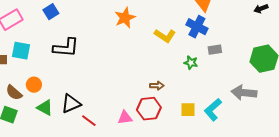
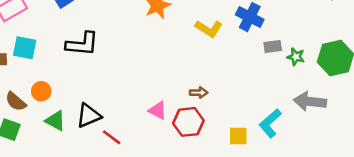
green star: (191, 63) -> (296, 57), moved
yellow square: (188, 110) -> (238, 136), moved
pink triangle: (125, 118) -> (158, 110), moved, turned 35

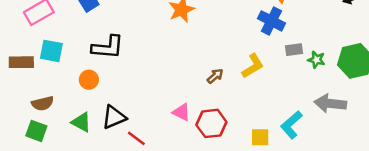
yellow L-shape: (209, 29) -> (253, 66), moved, turned -64
orange circle: (41, 91) -> (89, 80), moved
brown arrow: (199, 93) -> (215, 76), moved, turned -42
brown semicircle: (16, 101) -> (43, 103), turned -55

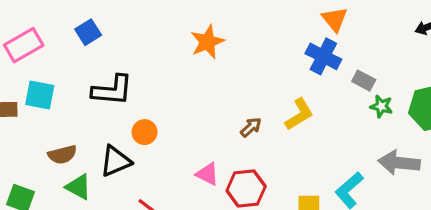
gray rectangle: (294, 50) -> (364, 81), moved, turned 36
orange circle: (89, 80) -> (145, 132), moved
brown semicircle: (43, 103) -> (62, 155), moved
black triangle: (114, 117) -> (116, 161), moved

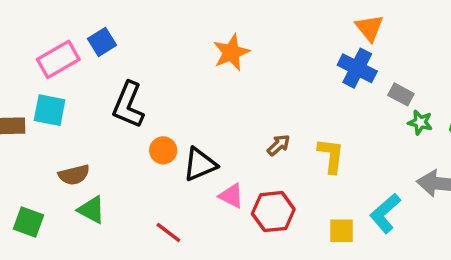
pink rectangle: (24, 45) -> (58, 59), moved
black L-shape: (112, 90) -> (128, 105), turned 108
yellow L-shape: (299, 114) -> (331, 156), moved, turned -52
black triangle: (116, 161) -> (200, 164), moved

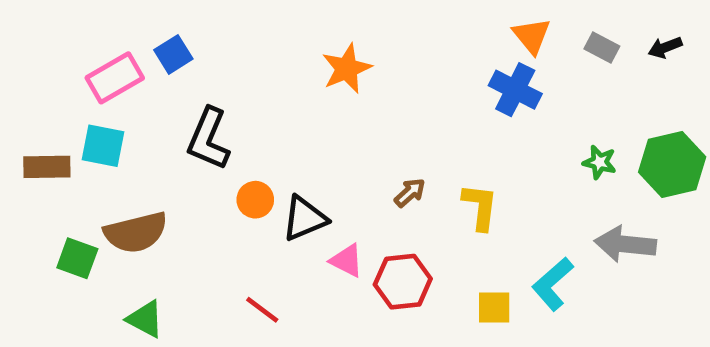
gray rectangle: (401, 94) -> (602, 47), moved
brown semicircle: (74, 175) -> (136, 232), size x1.5
green triangle: (91, 210) -> (145, 319), moved
green square: (29, 222) -> (77, 258), moved

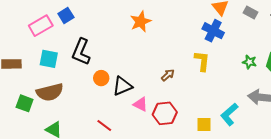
cyan square: (103, 146) -> (49, 59), moved
yellow L-shape: (480, 207) -> (202, 61), moved

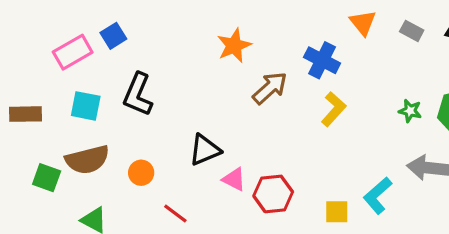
blue cross: (213, 31) -> (322, 60), moved
yellow L-shape: (202, 61) -> (333, 109), turned 35
brown arrow: (168, 75) -> (270, 88), moved, size x1.6
orange circle: (101, 78) -> (141, 173), moved

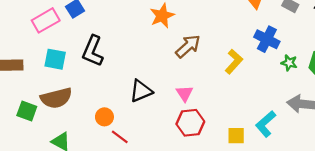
blue cross: (322, 60) -> (267, 39), moved
orange circle: (141, 173) -> (104, 117), moved
pink triangle: (234, 179) -> (184, 93), moved, turned 30

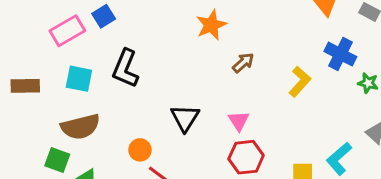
brown arrow: (188, 46) -> (243, 63), size x0.7
black triangle: (141, 91) -> (185, 118), turned -35
green square: (27, 111) -> (57, 160), moved

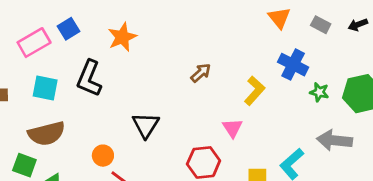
orange star: (211, 25) -> (122, 37), moved
pink triangle: (239, 121) -> (232, 128), moved

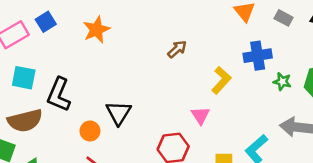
blue cross: (293, 65) -> (258, 56), turned -36
brown arrow: (201, 73) -> (177, 49), moved
black L-shape: (89, 78) -> (59, 95), moved
orange circle: (103, 156) -> (90, 131), moved

